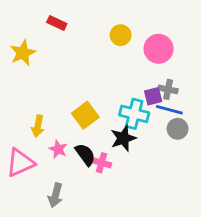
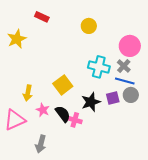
pink circle: (159, 49) -> (130, 46), moved
gray cross: (168, 89) -> (124, 66), turned 32
purple square: (153, 96) -> (113, 98), moved
cyan cross: (134, 114) -> (99, 67), moved

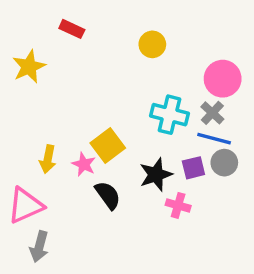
pink star: (43, 110) -> (84, 164), moved
pink cross: (75, 120) -> (178, 205), moved
gray arrow: (41, 144) -> (39, 247), moved

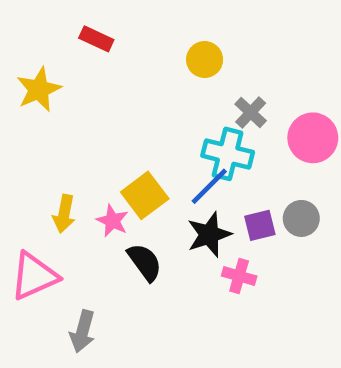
pink circle: (223, 79) -> (313, 138), moved
gray cross: (212, 113) -> (251, 112), moved
blue line: (214, 139) -> (209, 186), moved, turned -60
gray arrow: (39, 247) -> (83, 331), moved

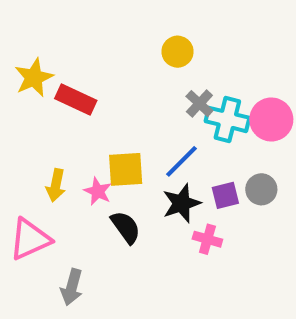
red rectangle: (96, 39) -> (76, 100), moved, size x1.4
gray cross: (251, 112) -> (199, 104), moved
cyan cross: (228, 154) -> (227, 119), moved
yellow square: (145, 195) -> (126, 169), turned 33

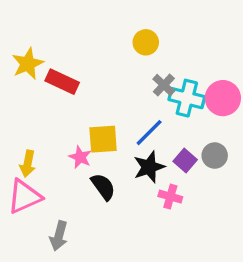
yellow arrow: (56, 185) -> (28, 164), moved
purple square: (225, 195) -> (185, 160), turned -35

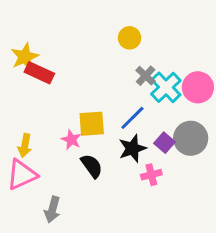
red rectangle: (62, 82) -> (39, 73), moved
cyan cross: (187, 98) -> (166, 87), turned 32
gray circle: (215, 156) -> (191, 138), size x1.5
pink cross: (170, 197) -> (151, 175), turned -30

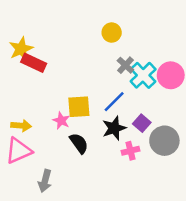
gray circle: (191, 138) -> (164, 141), moved
yellow arrow: (25, 146) -> (21, 126), turned -96

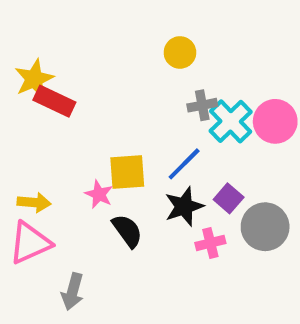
gray cross: (125, 65) -> (202, 105), turned 36

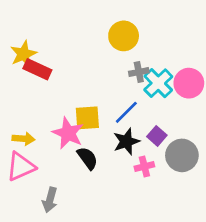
yellow circle: (180, 52) -> (124, 36), size x1.4
pink star: (99, 194) -> (68, 133), size x1.6

